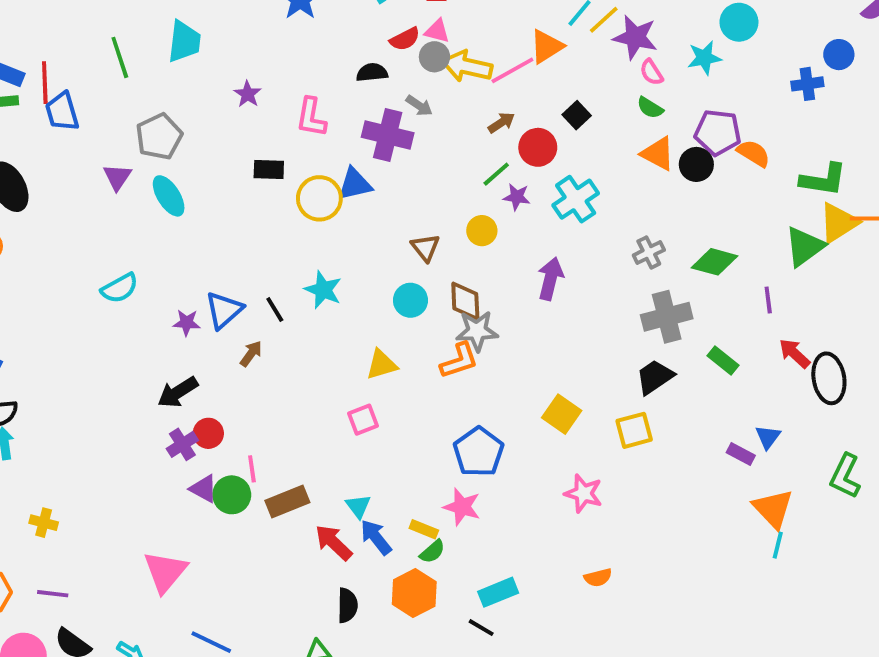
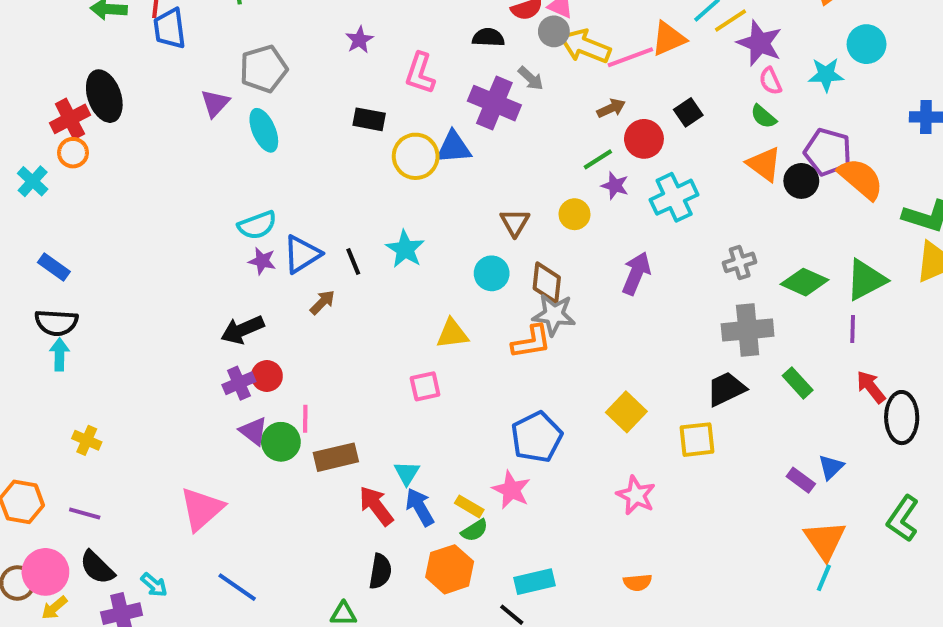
orange semicircle: (754, 153) -> (861, 179), size x1.4
green triangle: (804, 247) -> (866, 280), moved
cyan semicircle: (120, 288) -> (257, 225), moved

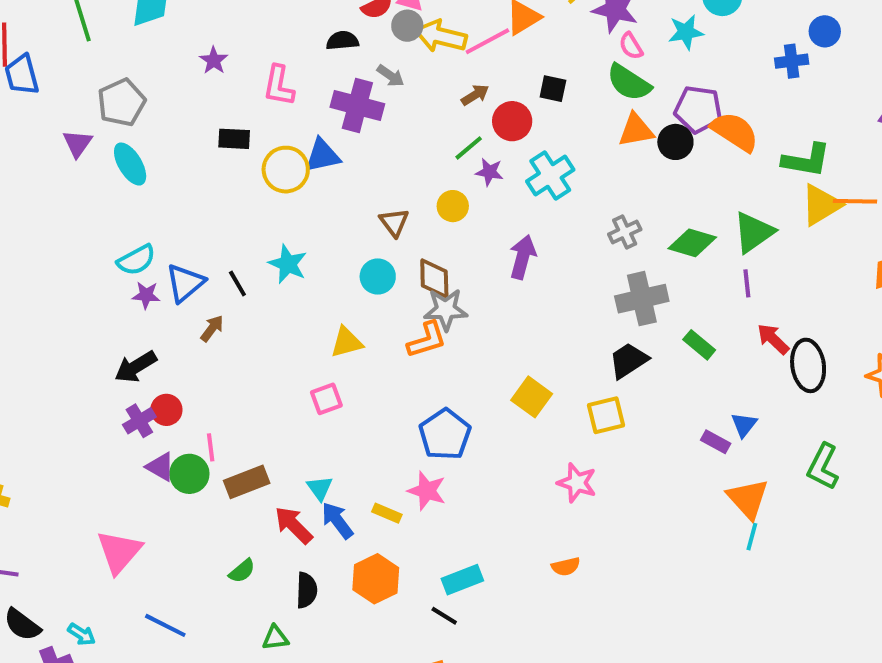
black square: (688, 112) -> (553, 89), turned -36
green semicircle: (763, 116) -> (629, 83), size x1.6
orange triangle: (764, 164) -> (636, 130), turned -39
pink star: (636, 495) -> (577, 483), moved
green semicircle: (475, 530) -> (242, 571), moved

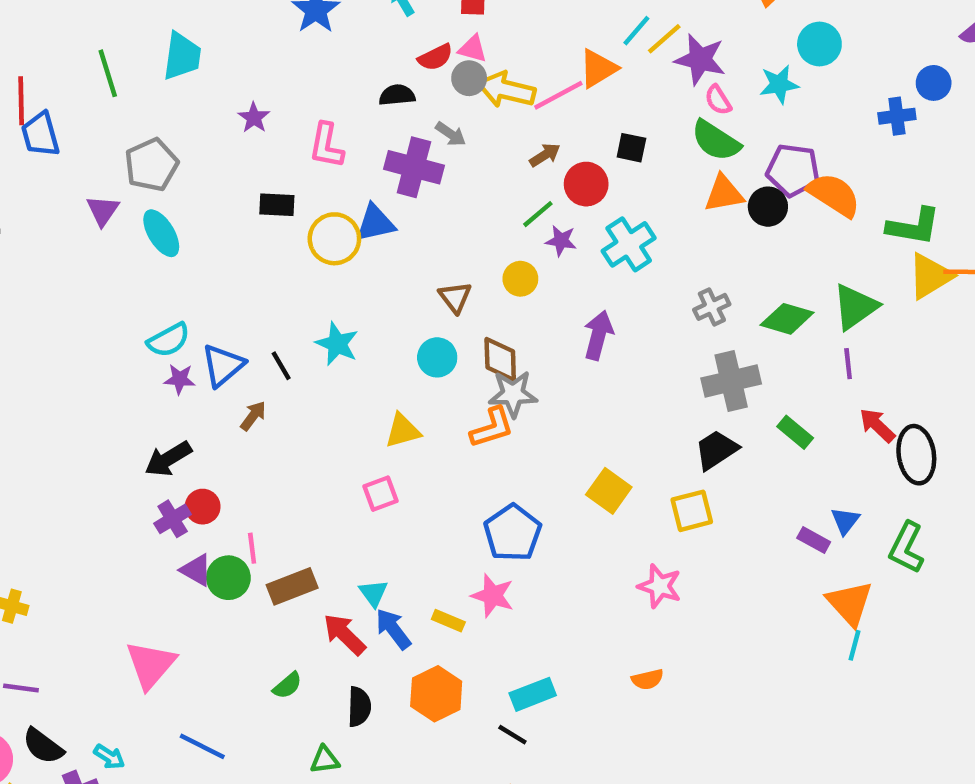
green L-shape: (823, 467) -> (906, 548), moved

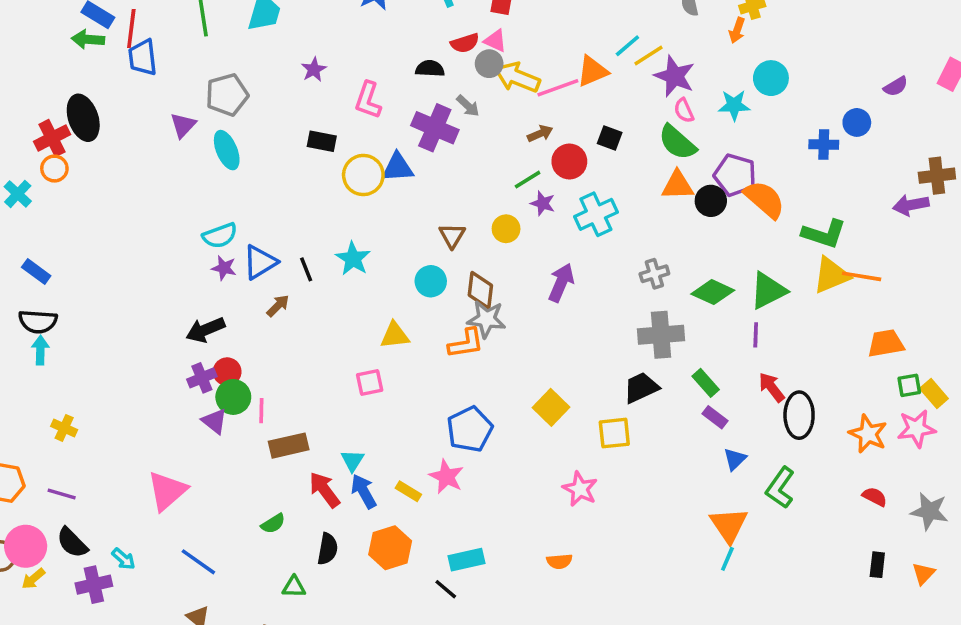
purple rectangle: (814, 540) -> (715, 417), moved
green circle: (228, 578) -> (233, 397), moved

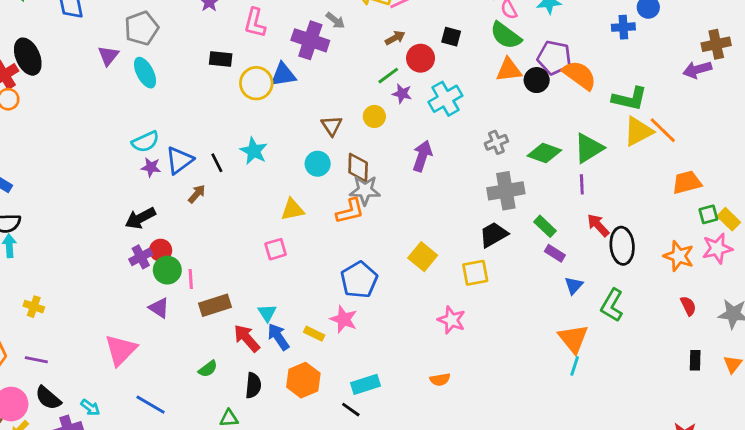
orange line: (862, 276) -> (663, 130), turned 40
purple triangle: (214, 421) -> (159, 308), moved
red semicircle: (875, 497) -> (688, 306), turned 42

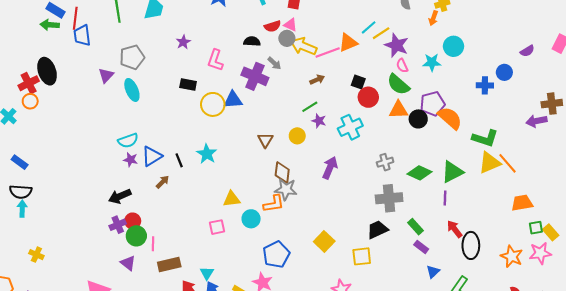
red circle: (421, 58) -> (368, 97), moved
purple pentagon: (554, 58) -> (432, 104), turned -30
cyan circle: (318, 164) -> (251, 219), moved

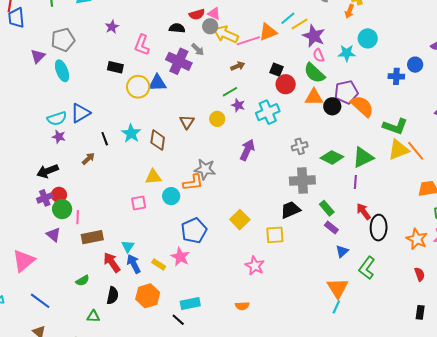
blue triangle: (152, 156) -> (80, 113), moved
brown diamond: (282, 172) -> (158, 140), moved

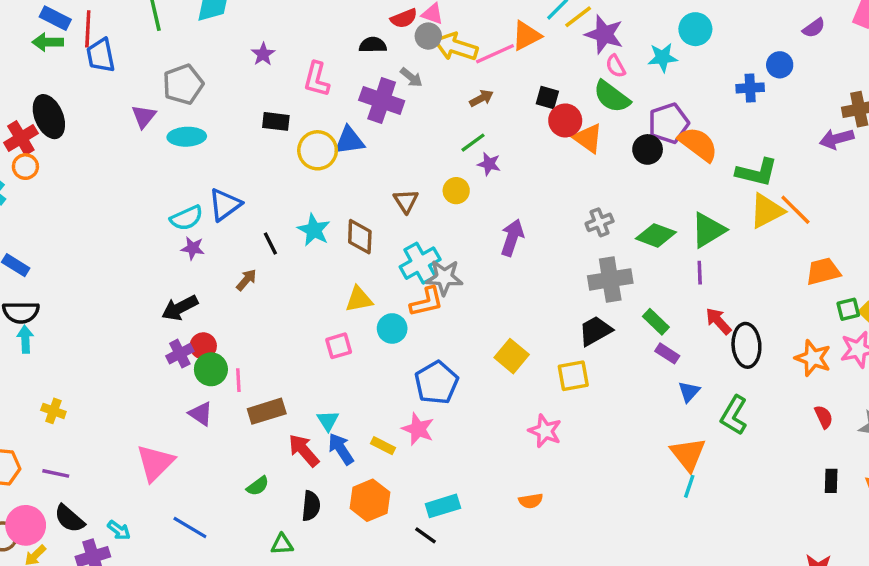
cyan ellipse: (62, 71) -> (187, 137), turned -65
orange triangle: (314, 97) -> (588, 138), moved, turned 42
cyan cross: (268, 112) -> (420, 263), moved

